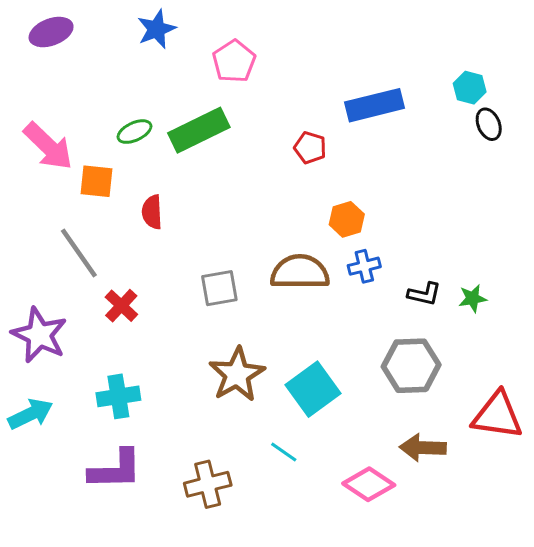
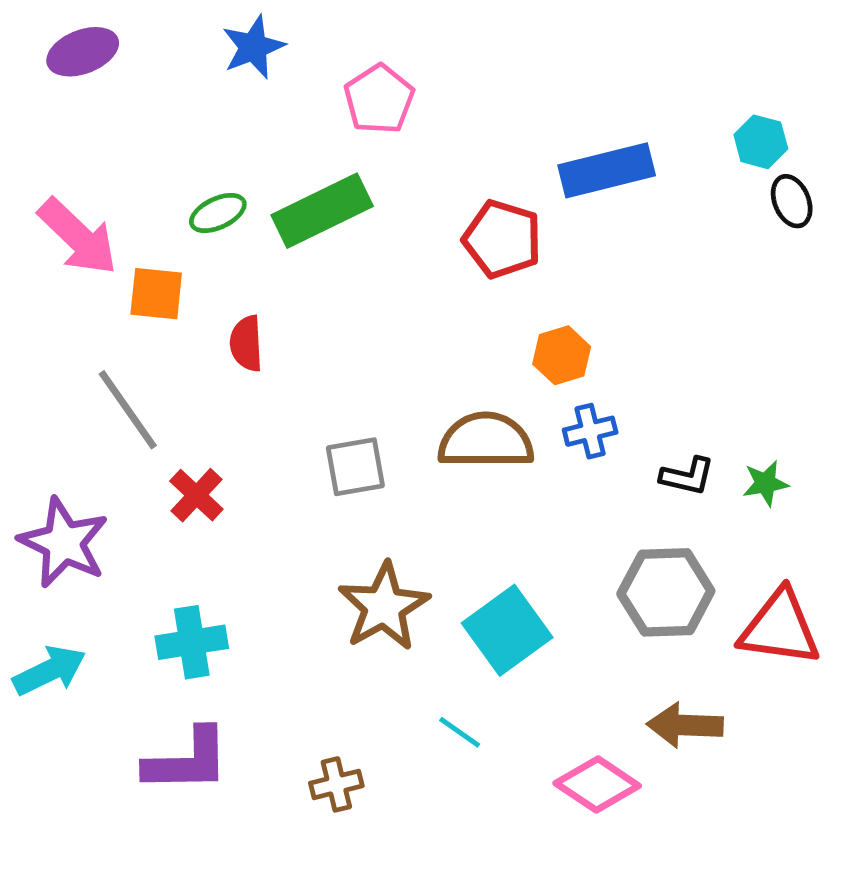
red pentagon: (310, 148) -> (502, 239), size x1.5
red triangle: (497, 415) -> (780, 628), moved
brown cross: (208, 484) -> (336, 784), size x0.7

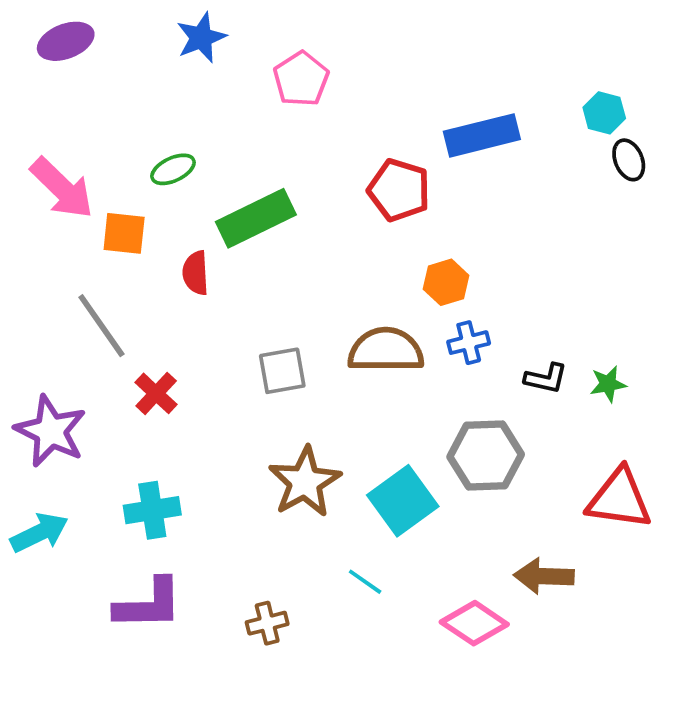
green rectangle: (322, 211) -> (256, 218), moved
gray hexagon: (666, 592) -> (486, 456), moved

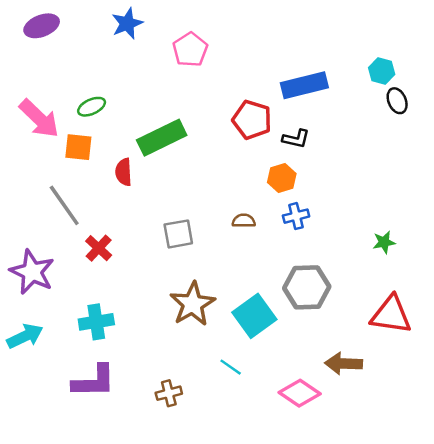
green ellipse: (173, 169) -> (92, 107), moved
brown semicircle: (386, 350) -> (244, 221), size x0.5
black L-shape: (546, 378) -> (296, 139), moved

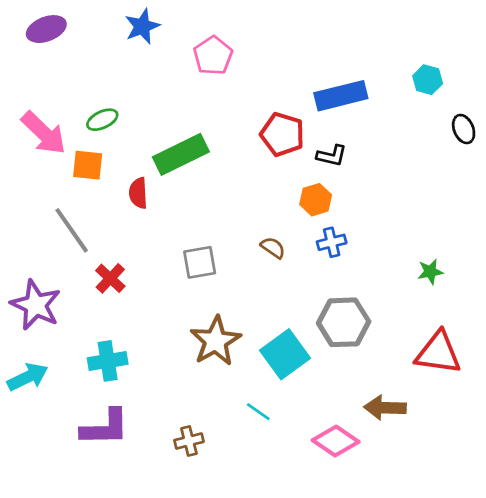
black ellipse: (397, 101) -> (464, 129), moved
brown semicircle: (244, 221) -> (273, 248), turned 35

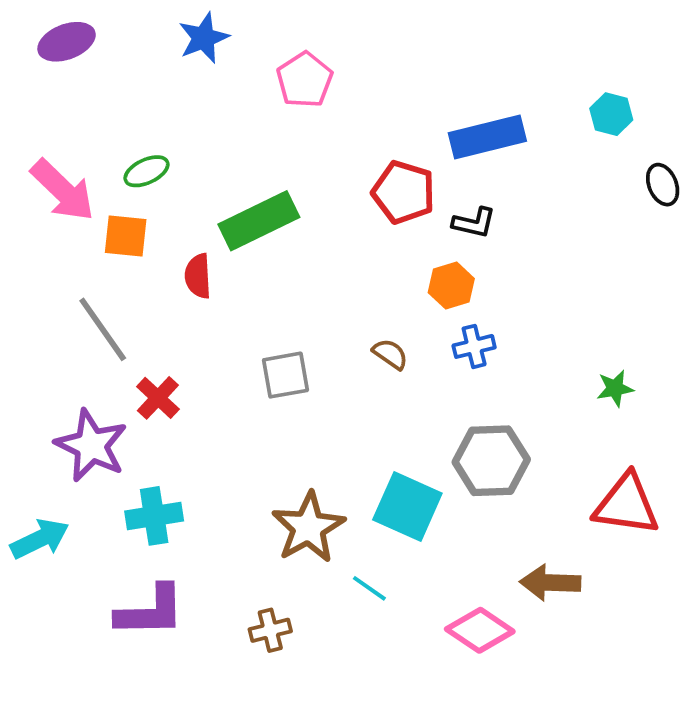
purple star: (36, 305) -> (91, 446), moved
brown star: (216, 341) -> (308, 527), moved
cyan square: (285, 354) -> (407, 506), turned -30

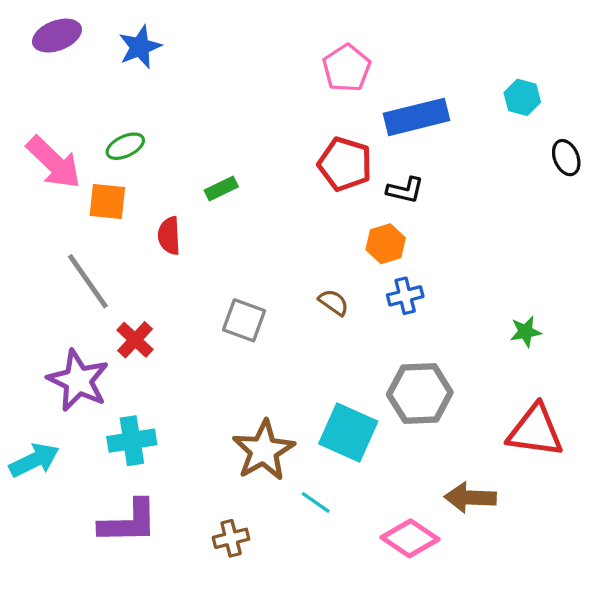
blue star: (204, 38) -> (140, 47), moved
pink pentagon: (305, 80) -> (347, 68), moved
green rectangle: (259, 221) -> (221, 188), size x0.5
gray square: (286, 375) -> (244, 320), turned 30

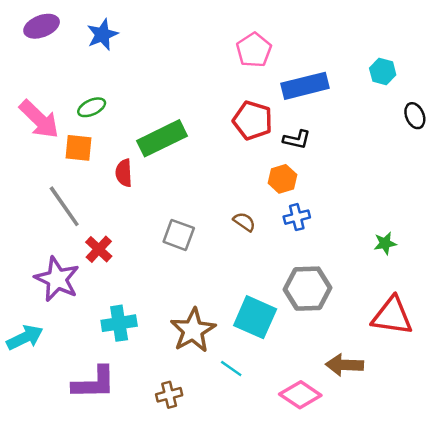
green rectangle: (221, 188) -> (162, 138), size x2.0
cyan cross: (132, 441) -> (119, 323), moved

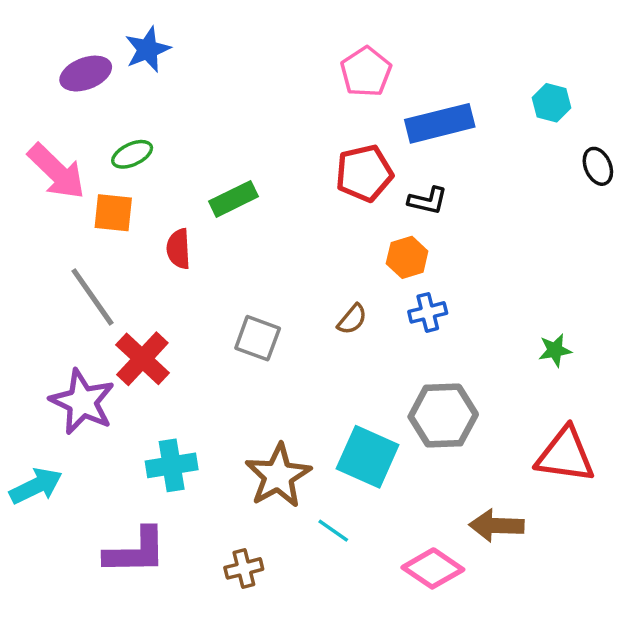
purple ellipse: (42, 26) -> (86, 74), moved
red pentagon: (253, 120) -> (364, 173), turned -30
green rectangle: (162, 138) -> (234, 199), size x0.7
brown semicircle: (244, 222) -> (352, 319), turned 95
red cross: (99, 249) -> (142, 359), size x1.4

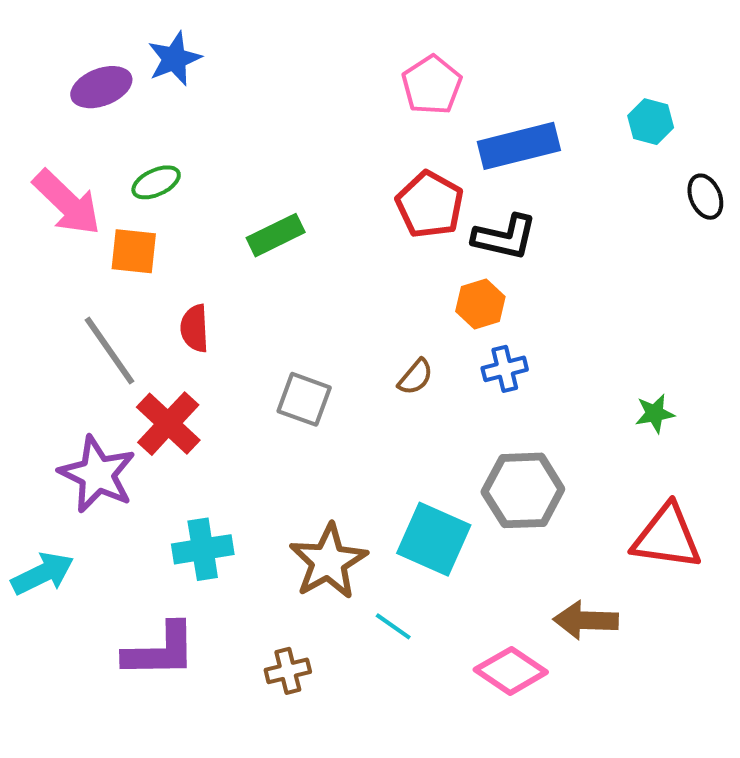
red pentagon: (364, 173) -> (430, 205), turned -30
black L-shape: (428, 201) -> (505, 237), size x1.4
red semicircle: (179, 249) -> (195, 328), moved

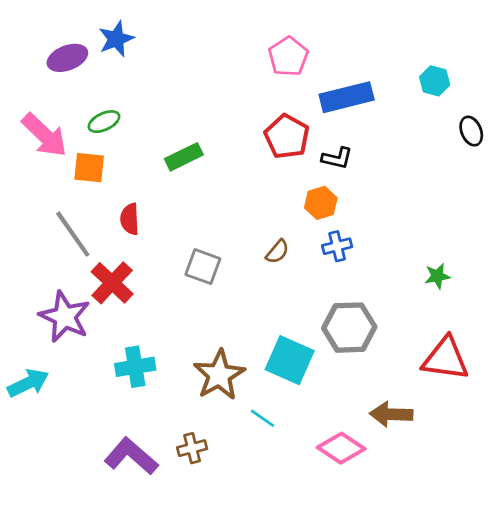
black L-shape: (505, 237) -> (337, 158), size x0.7
purple L-shape: (160, 651) -> (131, 456), moved, turned -138

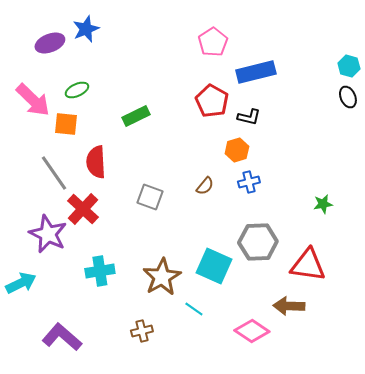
cyan hexagon: (435, 81) -> (349, 66), moved
red semicircle: (130, 219) -> (96, 162), size x1.4
red triangle: (445, 359) -> (308, 265), moved
purple L-shape: (131, 456) -> (62, 337), moved

